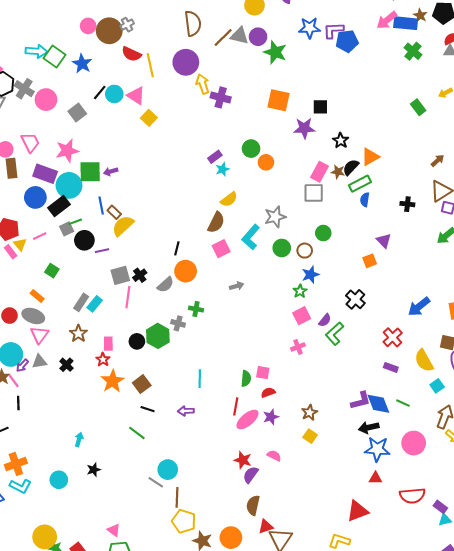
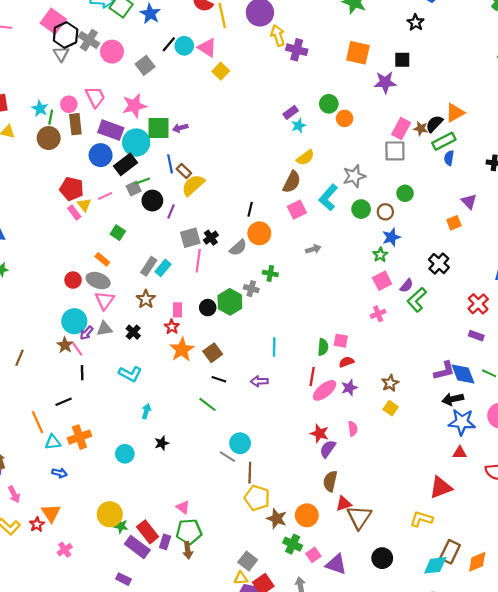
black star: (341, 141) -> (416, 22), moved
purple line: (102, 251) -> (171, 212), turned -56
pink semicircle: (274, 456) -> (353, 429), turned 56
cyan L-shape: (20, 486) -> (130, 374), moved

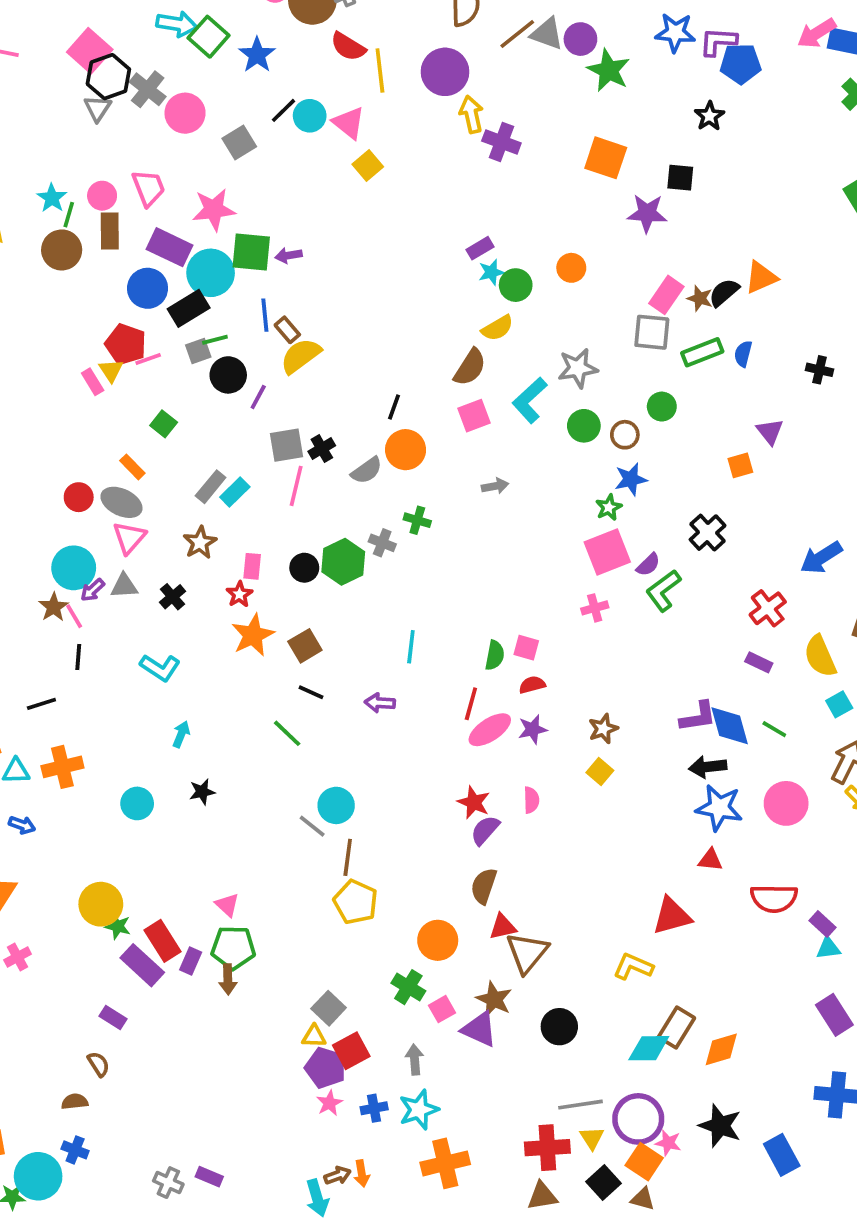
green circle: (329, 104) -> (516, 285), moved
green rectangle: (444, 141) -> (702, 352), moved
red pentagon: (72, 189) -> (126, 344), moved
pink square: (382, 281) -> (607, 552), size x1.4
brown star: (277, 519) -> (494, 999), moved

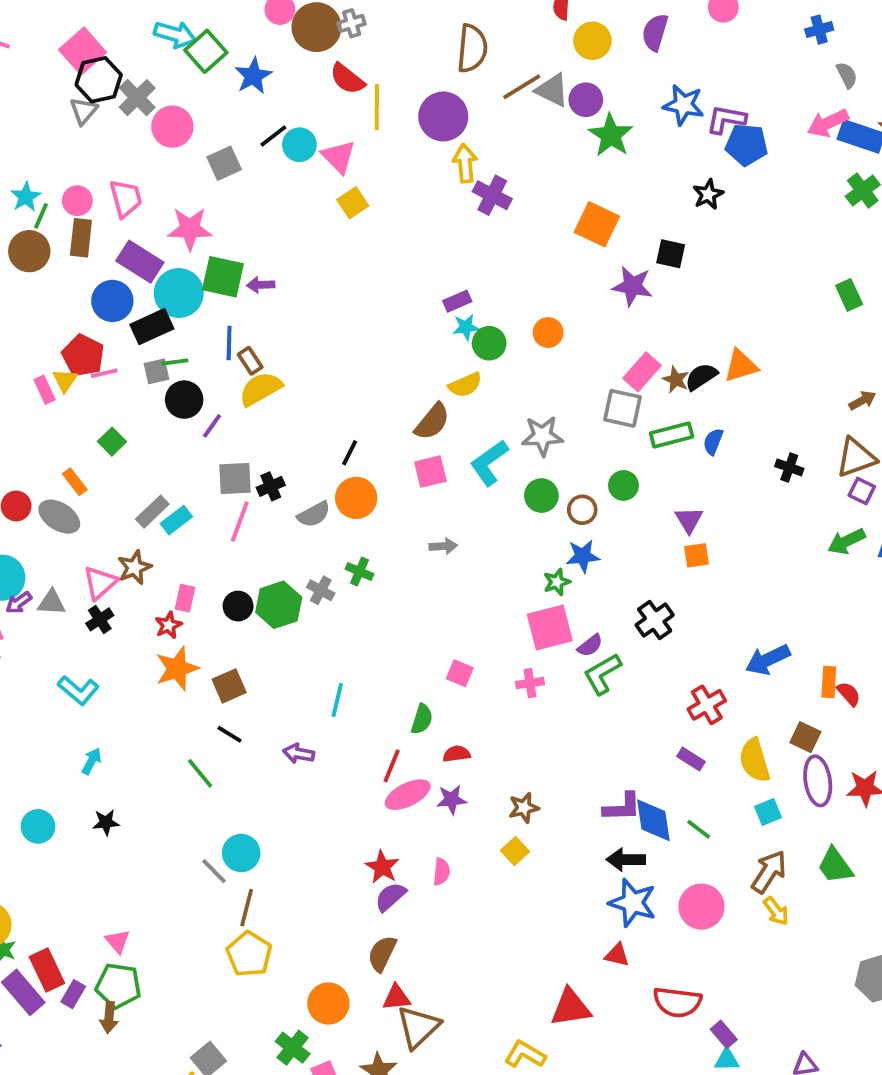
purple triangle: (770, 432) -> (689, 520), moved
pink triangle: (129, 538) -> (100, 583), moved
pink square: (526, 648) -> (460, 673), moved

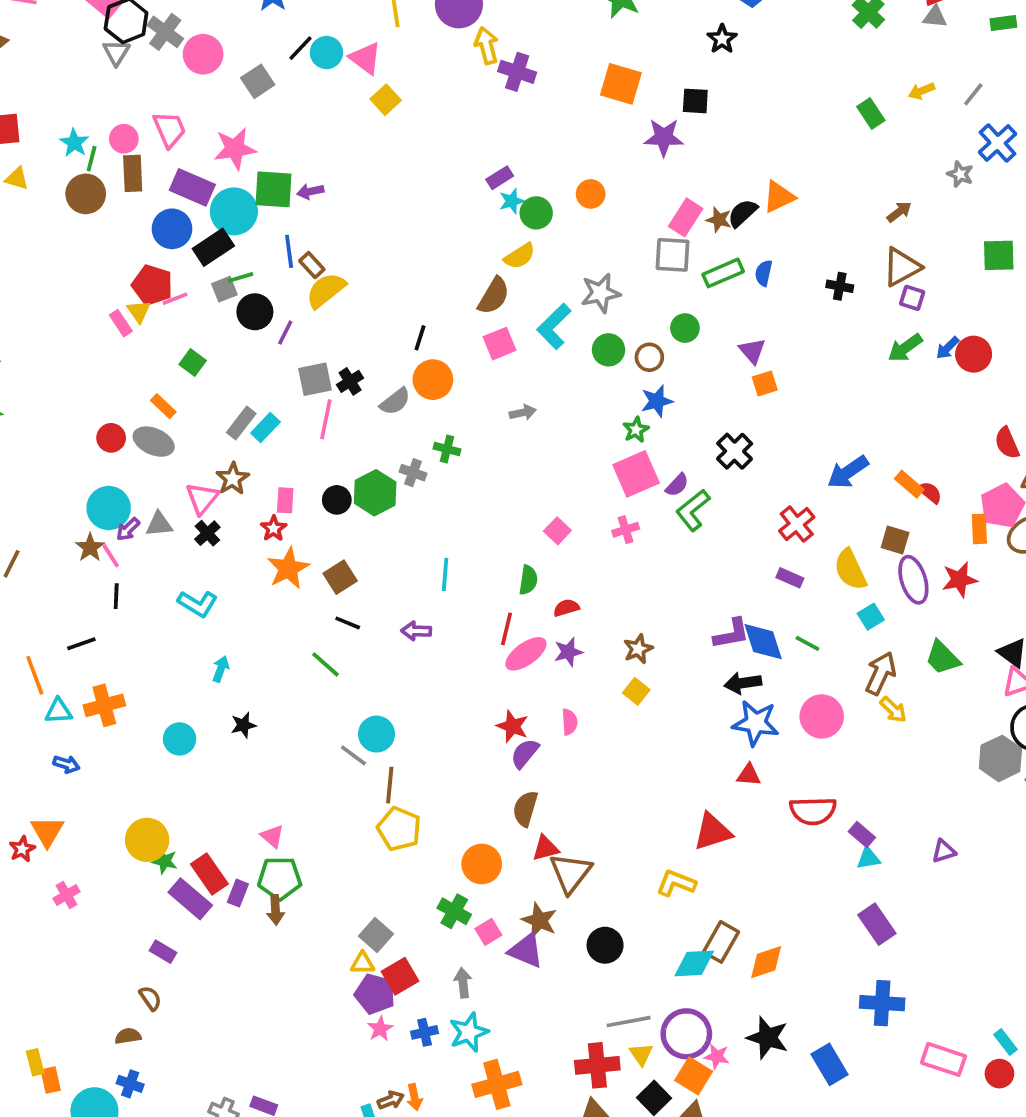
pink square: (460, 673) -> (557, 531), turned 30
orange rectangle: (829, 682) -> (909, 484), turned -44

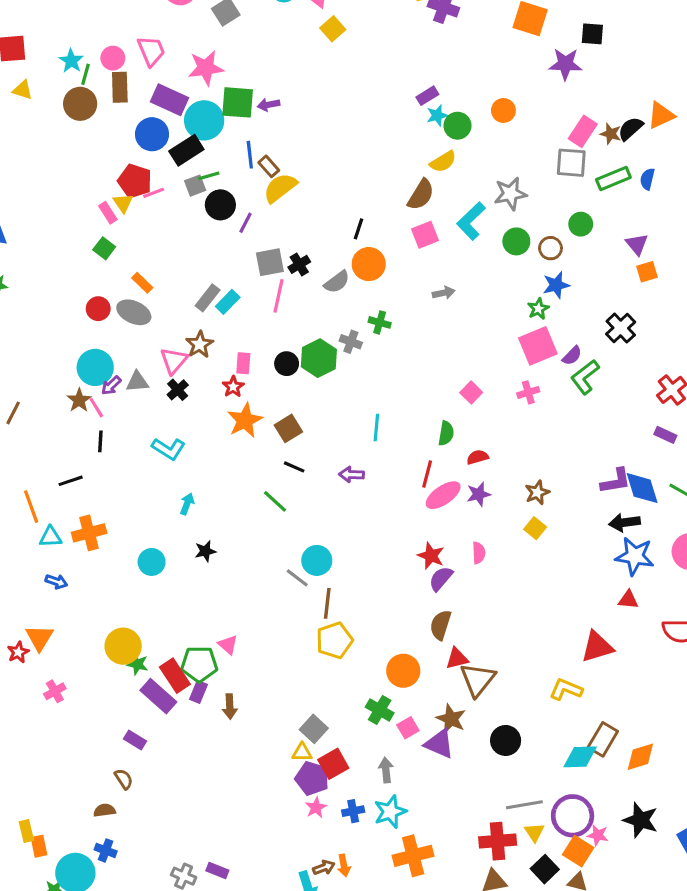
green square: (193, 362) -> (104, 248), moved
yellow pentagon: (399, 829) -> (334, 640), turned 30
green pentagon: (280, 878) -> (199, 664), moved

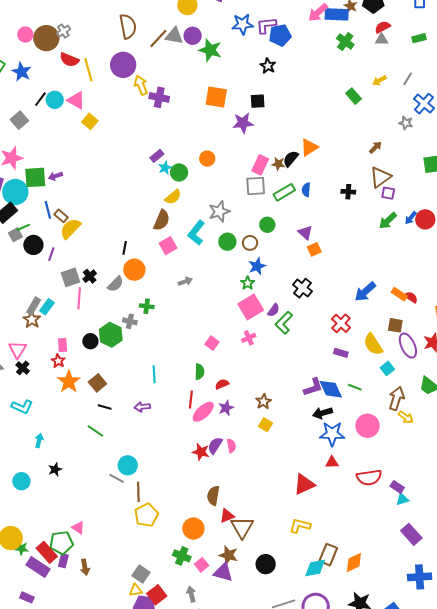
brown star: (200, 344) -> (32, 320), moved
purple semicircle: (441, 579) -> (215, 445), moved
red triangle: (597, 647) -> (304, 484), moved

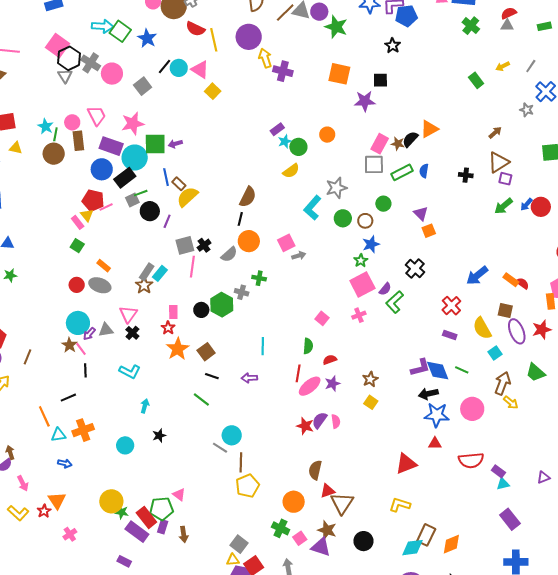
brown semicircle: (162, 220) -> (248, 197), moved
pink square: (168, 246) -> (286, 243), moved

